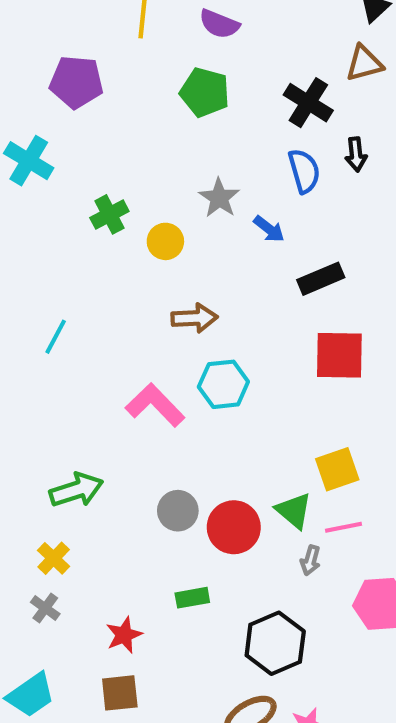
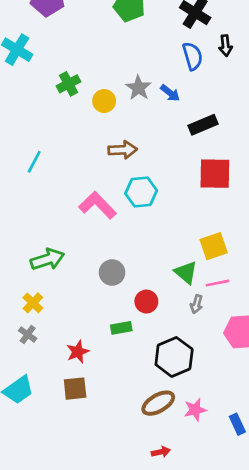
gray star: (219, 198) -> (138, 88), moved
red circle: (234, 527) -> (146, 302), moved, size x0.7

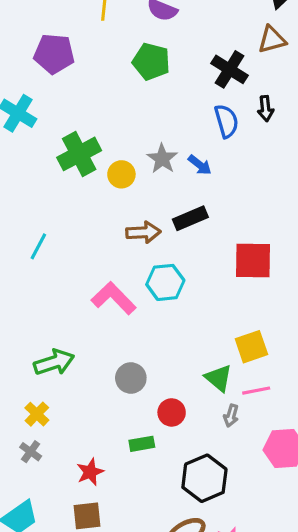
green cross: (69, 84) -> (79, 154), size x1.5
black rectangle: (203, 125) -> (190, 218), moved

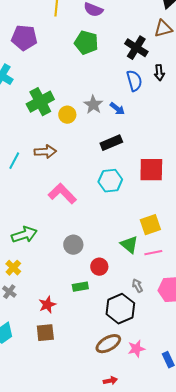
brown arrow: (143, 232) -> (45, 152), moved
cyan hexagon: (165, 282) -> (110, 181), moved
gray arrow: (231, 416) -> (137, 286), moved, turned 136

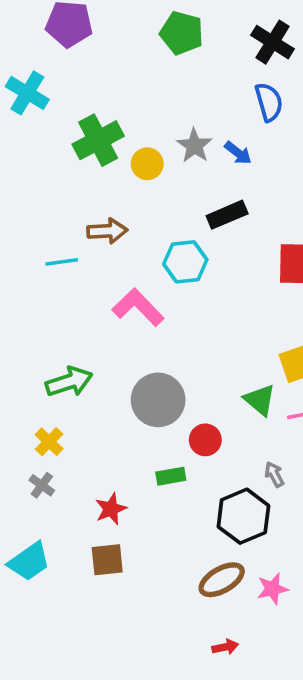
cyan line: (14, 161) -> (62, 262), moved, turned 54
cyan hexagon: (110, 181) -> (185, 262), moved
gray circle: (73, 245) -> (158, 400), size x1.5

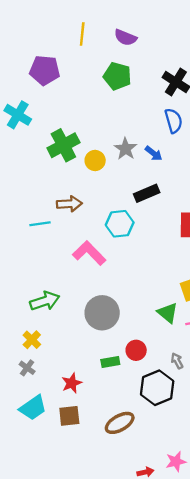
red circle: (205, 440) -> (136, 350), moved
cyan trapezoid: (29, 562) -> (33, 408), moved
brown ellipse: (222, 580) -> (120, 423), moved
pink star: (273, 589) -> (176, 462), moved

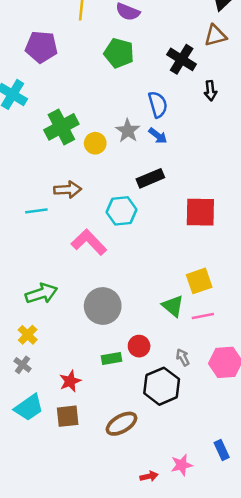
blue semicircle: (174, 121) -> (158, 104), moved

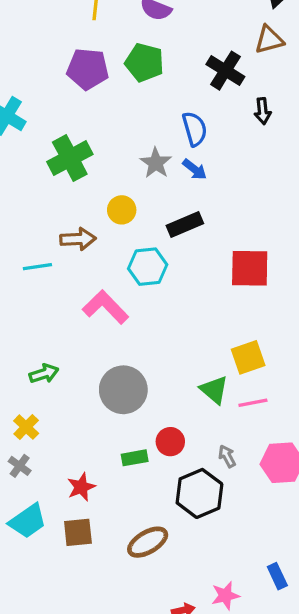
purple pentagon: (41, 47) -> (88, 69), moved
yellow circle: (95, 143) -> (122, 210), moved
green arrow: (41, 293) -> (44, 374), size x0.7

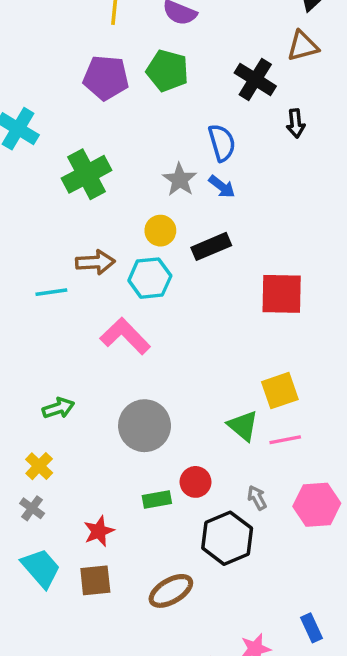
yellow circle: (122, 210) -> (160, 231), moved
cyan hexagon: (148, 267) -> (150, 278), moved
cyan trapezoid: (28, 521) -> (41, 568), turned -96

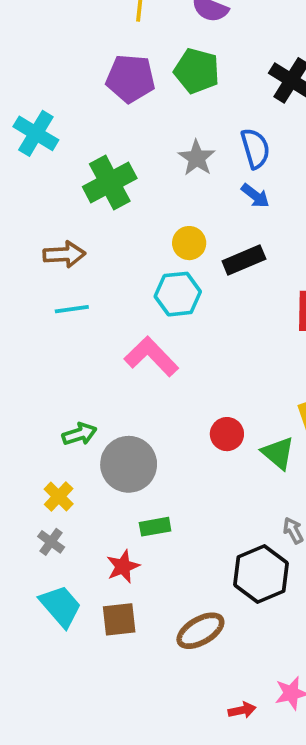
gray star: (180, 180) -> (197, 158), moved
brown arrow: (95, 262) -> (64, 254), moved
gray circle: (145, 426) -> (129, 464), moved
red circle: (196, 482) -> (227, 434), moved
green rectangle: (157, 500) -> (155, 527), moved

